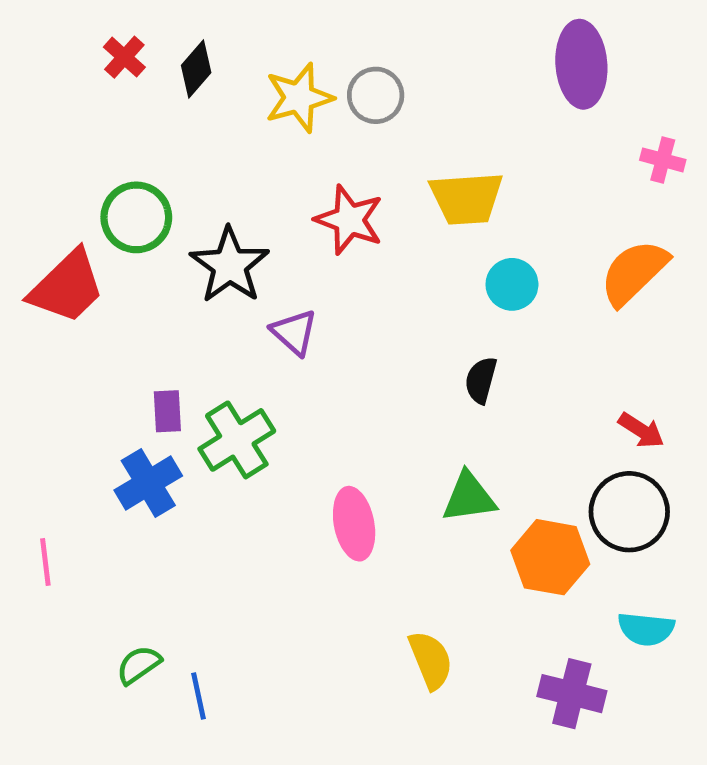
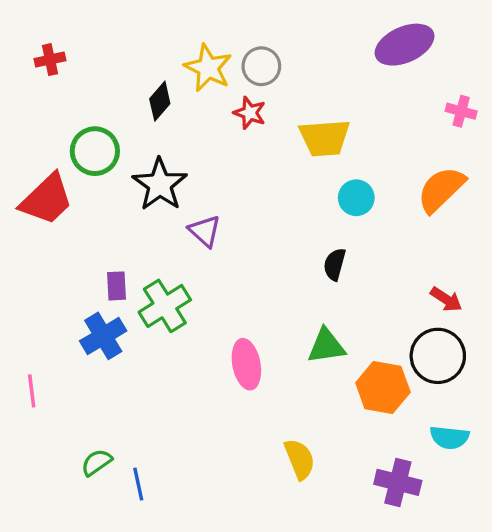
red cross: (124, 57) -> (50, 60), moved, turned 36
purple ellipse: (581, 64) -> (405, 45), turned 70
black diamond: (196, 69) -> (160, 101), moved
yellow star: (299, 98) -> (208, 68), turned -30
red star: (349, 220) -> (250, 113), moved, size x0.7

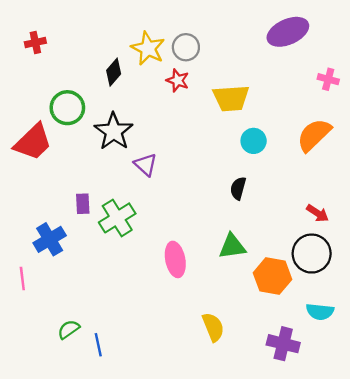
blue cross: (103, 336) -> (50, 239), moved

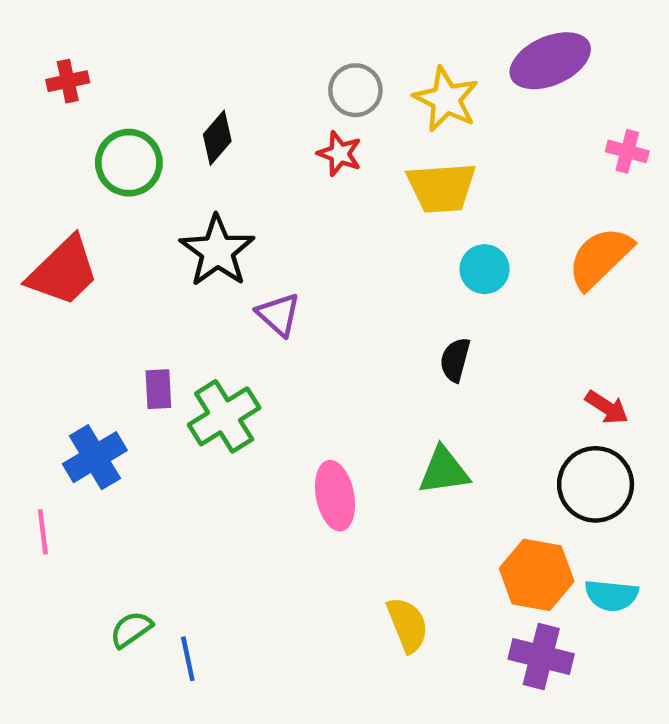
yellow star: (148, 48) -> (446, 99), moved
green circle: (67, 108) -> (129, 163), moved
orange hexagon: (273, 276) -> (537, 575), moved

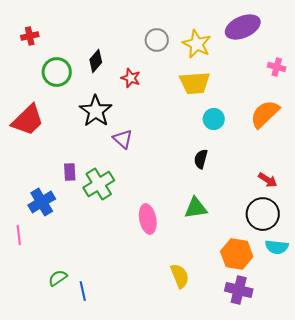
red star: (340, 154) -> (131, 78), moved
cyan semicircle: (611, 595) -> (277, 247), moved

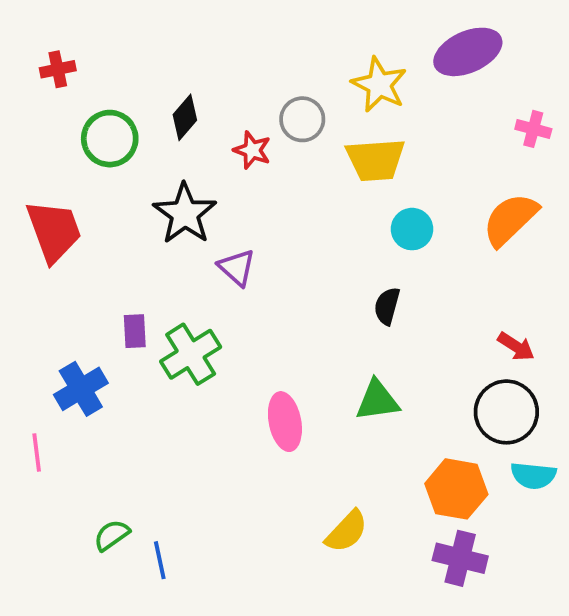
gray circle: (157, 40) -> (302, 119), moved
red trapezoid: (28, 120) -> (54, 231), turned -66
yellow semicircle: (180, 276) -> (347, 531), turned 65

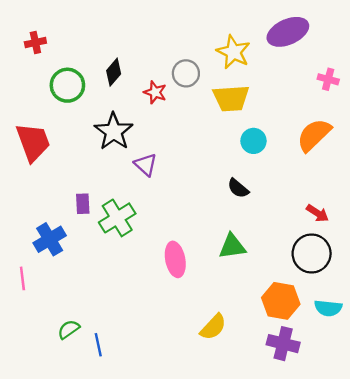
black semicircle: (387, 306) -> (238, 188), turned -65
cyan semicircle: (533, 476) -> (328, 308), moved

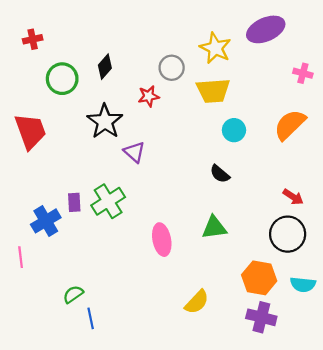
red star: (155, 92) -> (149, 96), moved, turned -30
purple rectangle: (83, 204) -> (74, 202), moved
green semicircle: (69, 329) -> (73, 294), moved

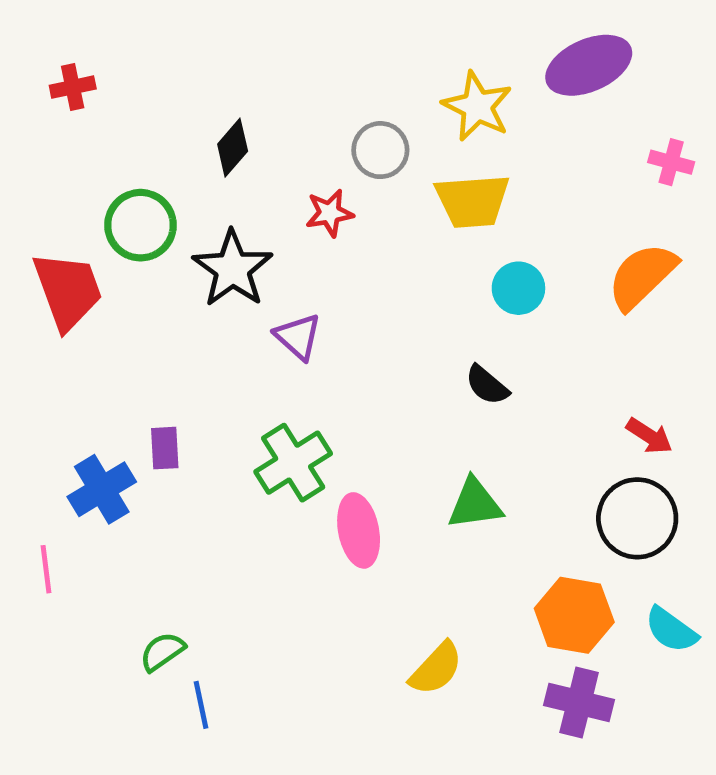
green circle: (62, 79) -> (140, 225), moved
green cross: (108, 201) -> (293, 463), moved
cyan semicircle: (303, 284) -> (671, 630), turned 30

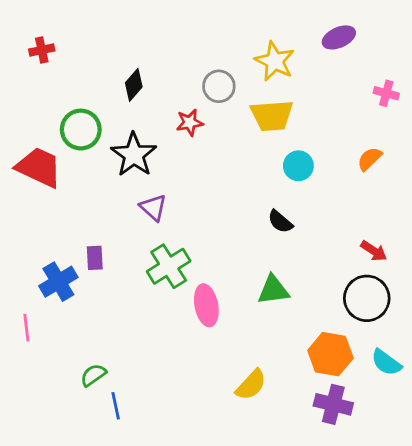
purple ellipse: (589, 65) -> (339, 37), size x0.7
orange semicircle: (642, 276) -> (370, 159), size x0.6
red trapezoid: (68, 291) -> (39, 167), turned -45
purple triangle: (298, 337) -> (153, 208), moved

